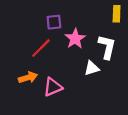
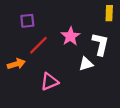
purple square: (54, 22) -> (27, 21), moved
orange arrow: (28, 78) -> (16, 64), moved

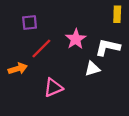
white L-shape: (100, 44) -> (108, 47), turned -90

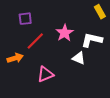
yellow rectangle: (117, 14) -> (100, 12), turned -32
white triangle: (92, 69) -> (79, 58), turned 40

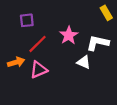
pink triangle: (45, 74) -> (39, 70), moved

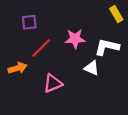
pink star: (69, 35) -> (75, 39), turned 30
pink triangle: (39, 70) -> (53, 83), moved

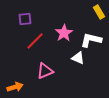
pink star: (75, 39) -> (64, 33), turned -30
orange arrow: (18, 68) -> (15, 87), moved

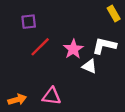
pink star: (64, 33) -> (73, 49), moved
pink triangle: (45, 71) -> (52, 96), moved, turned 30

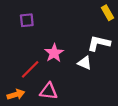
red line: (40, 47) -> (30, 69), moved
pink star: (73, 49) -> (54, 53), moved

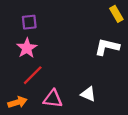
pink star: (54, 53) -> (27, 48), moved
white triangle: (85, 63) -> (88, 94), moved

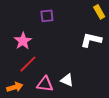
purple square: (29, 22) -> (47, 16), moved
white triangle: (88, 94) -> (67, 80), moved

